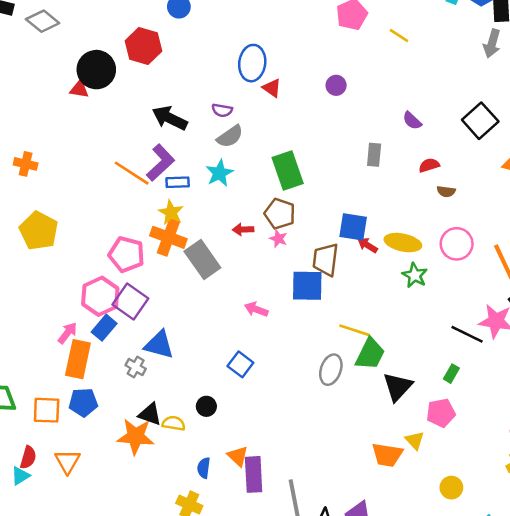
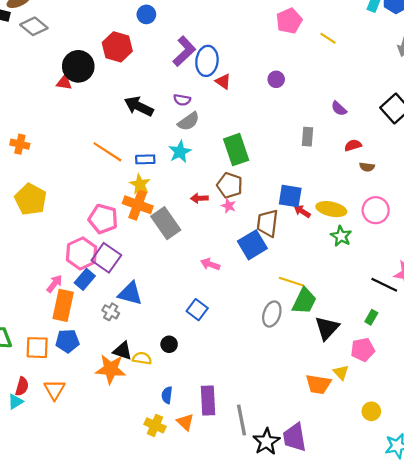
purple L-shape: (161, 163) -> (184, 51), moved
blue square: (307, 286) -> (252, 245), turned -32
orange triangle: (238, 456) -> (185, 422), moved

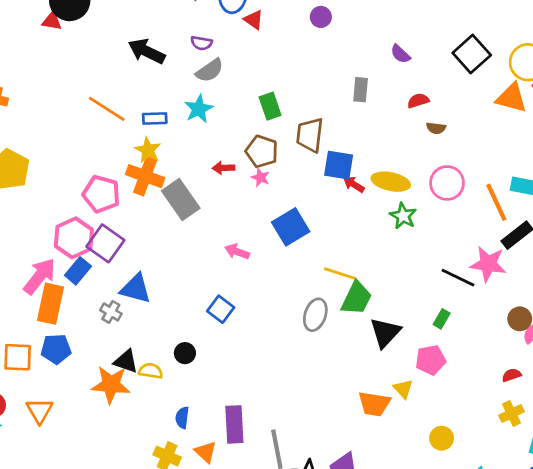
green rectangle: (236, 150) -> (270, 106), size x0.7
brown trapezoid: (268, 223) -> (310, 135), moved
pink arrow: (54, 284) -> (40, 276), size x1.6

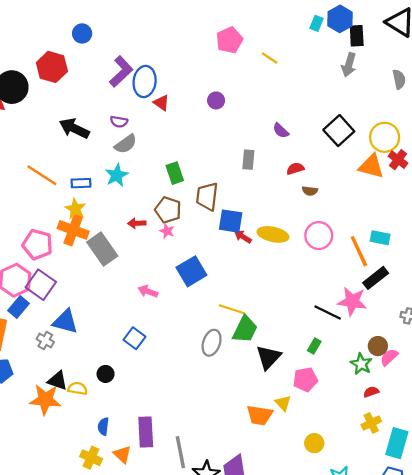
green star: (403, 216) -> (361, 364), moved

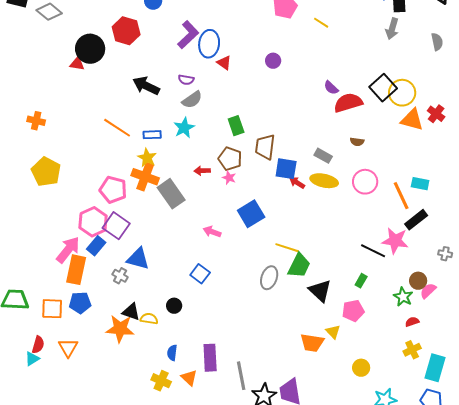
yellow circle: (385, 137) -> (402, 93), moved
gray rectangle: (248, 160) -> (323, 156), moved, turned -66
red semicircle: (295, 169) -> (348, 103), moved, size x1.8
black triangle: (269, 357) -> (320, 291), turned -30

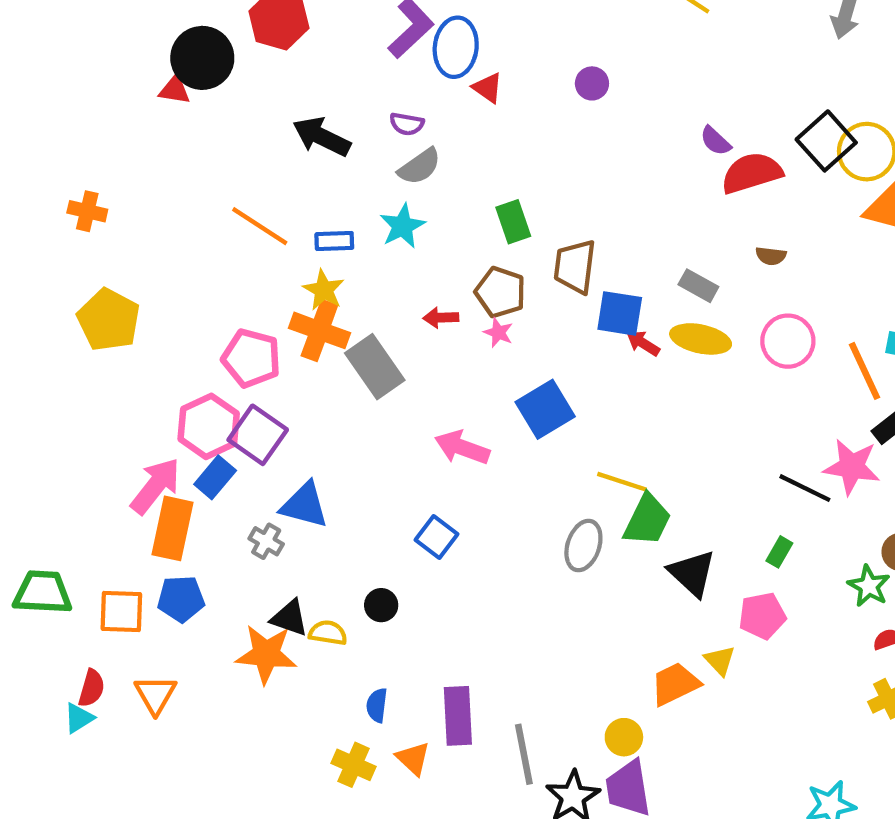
pink arrow: (212, 232) -> (462, 448), size x1.4
orange trapezoid: (312, 343) -> (675, 684), turned 145
yellow circle: (361, 368) -> (624, 737), moved

